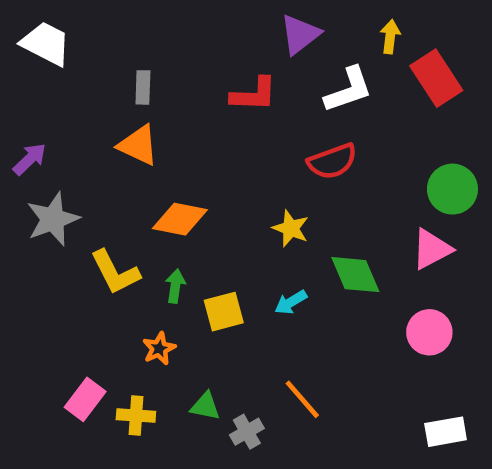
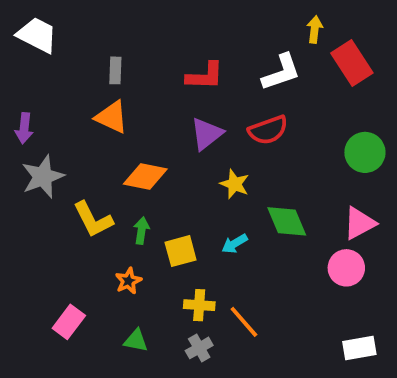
purple triangle: (300, 34) -> (207, 134), moved
purple arrow: (30, 159) -> (24, 128), turned 140
pink triangle: (432, 249) -> (359, 223), moved
green triangle: (205, 406) -> (136, 341), moved
yellow cross: (136, 415) -> (199, 305), moved

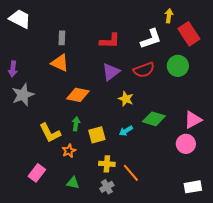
green circle: (365, 152) -> (178, 66), moved
yellow L-shape: (93, 219) -> (50, 133), moved
green diamond: (287, 221) -> (154, 119), turned -50

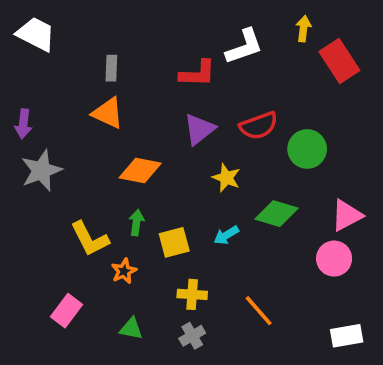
white L-shape: (151, 39) -> (244, 47), moved
green circle: (178, 66) -> (307, 149), moved
orange line: (131, 173) -> (259, 311), moved

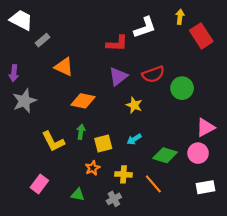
gray rectangle: (111, 68) -> (43, 40), moved, turned 48
green diamond: (277, 214) -> (165, 155), moved
orange star: (124, 271) -> (93, 168), moved
yellow cross: (192, 294) -> (123, 174), moved
white rectangle: (347, 336) -> (205, 187), moved

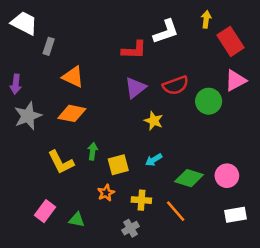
gray rectangle: (43, 40) -> (49, 46), turned -32
orange diamond: (83, 101) -> (72, 113), moved
pink triangle: (205, 128) -> (235, 80), moved
green triangle: (78, 195) -> (77, 220), moved

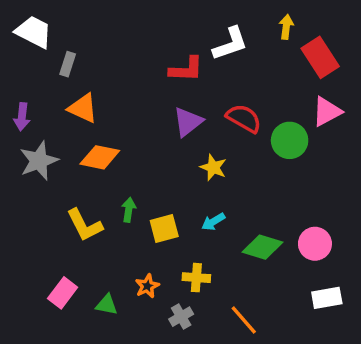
orange triangle: (73, 77) -> (83, 108), moved
red semicircle: (176, 85) -> (244, 118), turned -130
orange star: (106, 193) -> (147, 286), moved
orange line: (176, 211) -> (244, 320), moved

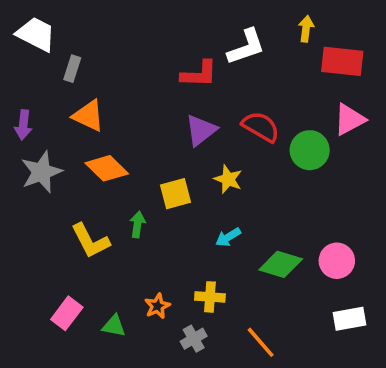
red rectangle: (320, 57) -> (342, 61), turned -51
orange diamond: (100, 157) -> (107, 168), turned 33
yellow square: (164, 228) -> (176, 194), moved

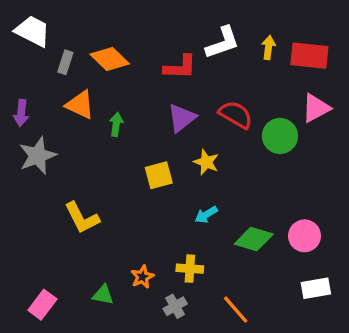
yellow arrow: (306, 29) -> (268, 47), moved
orange diamond: (107, 168) -> (110, 59), moved
green arrow: (137, 224) -> (116, 124), moved
pink rectangle: (67, 313) -> (42, 305), moved

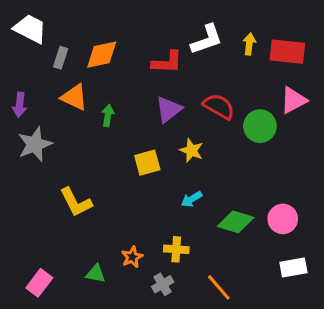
orange diamond: (110, 59) -> (102, 55), turned -56

